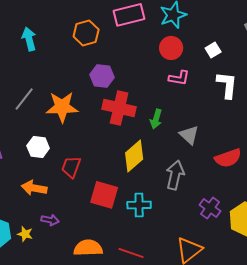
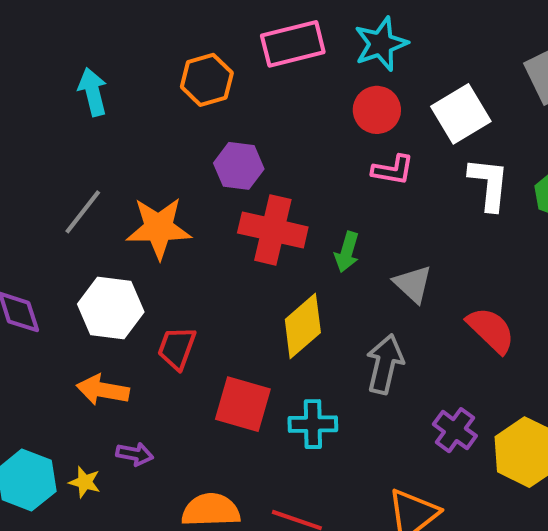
white square: (213, 50) -> (461, 114), size x1.8
white hexagon: (38, 147) -> (111, 308), size x1.4
red semicircle: (228, 158) -> (491, 330), turned -116

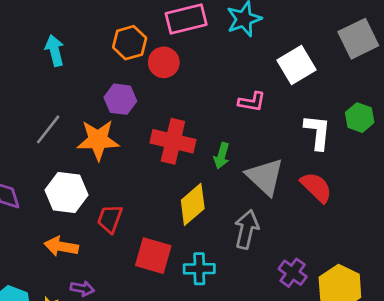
red circle: (377, 110) -> (164, 62), moved
purple hexagon: (239, 166) -> (120, 99), moved
white L-shape: (489, 184) -> (318, 132), moved
gray triangle: (413, 284) -> (265, 177), size x1.5
red semicircle: (491, 330) -> (316, 187), moved

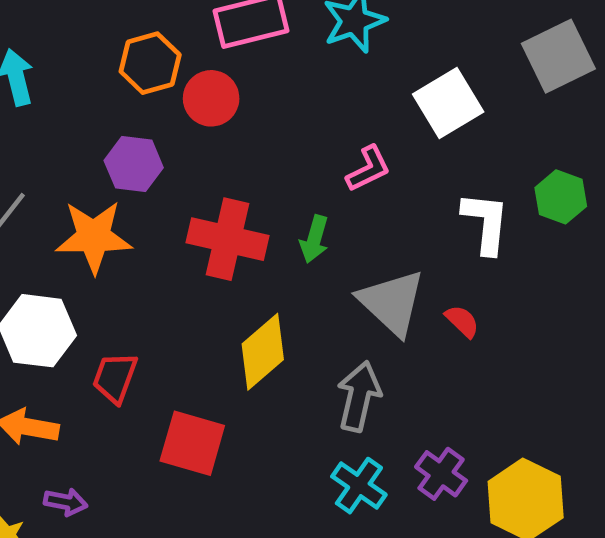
pink L-shape: (252, 102) -> (368, 169), turned -36
green arrow: (222, 156) -> (314, 239), moved
red semicircle: (316, 187) -> (462, 321), moved, size x0.6
cyan cross: (199, 269) -> (359, 486), moved, turned 36

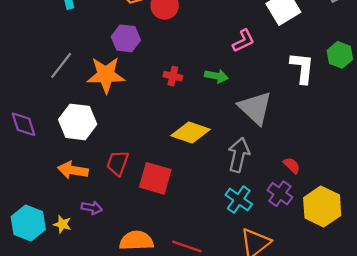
red cross: (228, 239) -> (173, 76), size x0.5
green arrow: (314, 239) -> (216, 76), turned -95
red semicircle: (462, 321) -> (292, 165), moved
yellow diamond: (263, 352) -> (191, 132), turned 60
red trapezoid: (115, 378) -> (118, 163), moved

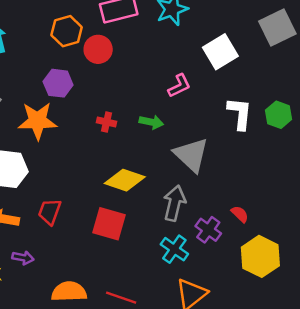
green hexagon: (340, 55) -> (279, 115), moved
red semicircle: (292, 165) -> (240, 214), moved
red square: (155, 178) -> (109, 224), moved
purple cross: (280, 194) -> (208, 230), moved

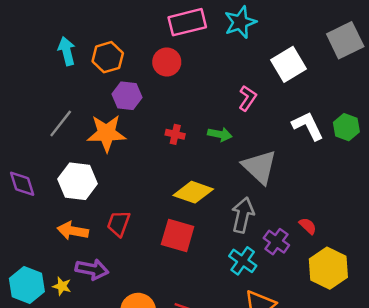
orange hexagon: (67, 31) -> (108, 57), moved
pink L-shape: (179, 86) -> (248, 98), turned -30
white L-shape: (240, 114) -> (308, 126), turned -32
purple arrow: (23, 258) -> (92, 269), size x1.5

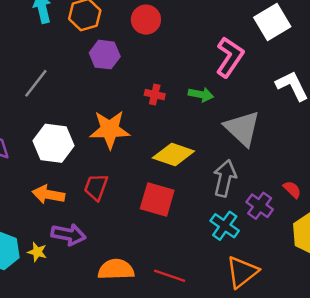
pink L-shape: (248, 98) -> (230, 57), size x1.5
orange star: (106, 133) -> (110, 130), moved

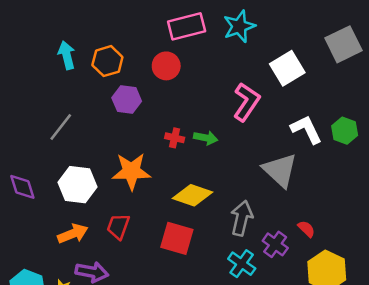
green arrow: (201, 95) -> (206, 138), moved
gray triangle: (242, 128) -> (280, 170), moved
orange arrow: (48, 195) -> (73, 234), turned 148

